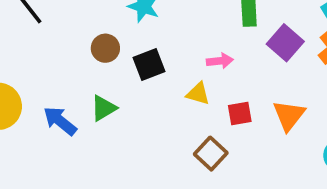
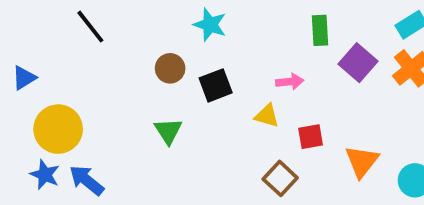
green triangle: (104, 108) -> (168, 131), turned -32
orange triangle: (289, 115) -> (362, 161), moved
blue arrow: (60, 121) -> (87, 180), moved

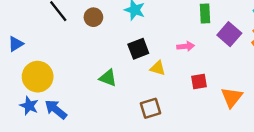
brown circle: (170, 68) -> (93, 17), moved
yellow triangle: (267, 116) -> (158, 68), moved
green triangle: (168, 131) -> (108, 78), turned -36
brown square: (280, 178) -> (150, 108), moved, turned 30

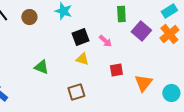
pink arrow: (186, 46) -> (105, 41), turned 48
black square: (138, 49) -> (80, 37), moved

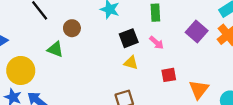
green rectangle: (121, 14) -> (155, 13), moved
brown circle: (29, 17) -> (72, 28), moved
green triangle: (41, 67) -> (55, 49), moved

